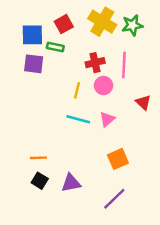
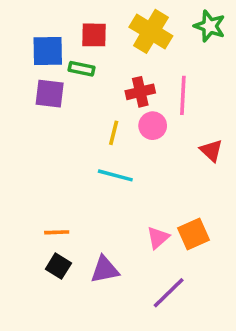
red square: (64, 24) -> (94, 35), turned 30
green star: (132, 25) -> (210, 26), moved, turned 30
pink triangle: (107, 119) -> (158, 238), moved
orange square: (118, 159) -> (194, 234), moved

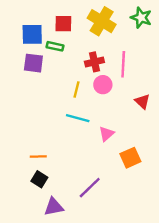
pink triangle: (158, 238) -> (106, 134), moved
purple triangle: (105, 270) -> (54, 207), moved
purple line: (169, 293) -> (90, 188), moved

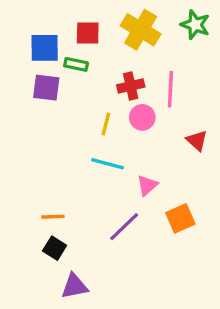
purple line: (90, 188) -> (124, 227), moved

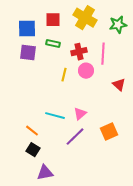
green star: (195, 25) -> (118, 25), moved, turned -30
green rectangle: (76, 64) -> (53, 44), moved
cyan line: (108, 164) -> (55, 116), moved
pink triangle: (147, 185) -> (80, 114), moved
orange line: (53, 217) -> (32, 131), turned 40

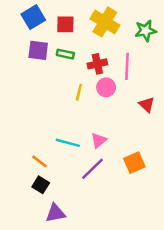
blue square: (27, 29) -> (33, 17), moved, turned -30
purple square: (28, 53) -> (38, 50), moved

